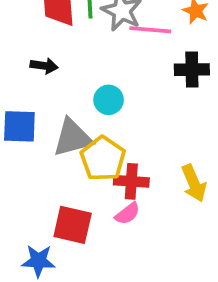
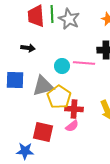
pink line: (150, 30) -> (84, 63), moved

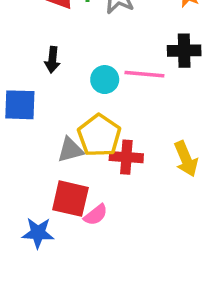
black arrow: (28, 48) -> (52, 60), moved, turned 88
gray triangle: (43, 86) -> (70, 150), moved, size x0.7
pink semicircle: (72, 126) -> (96, 215), moved

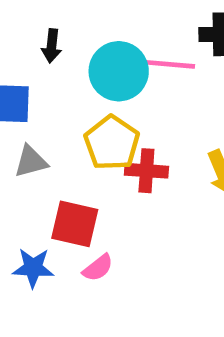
cyan circle: (105, 80) -> (119, 71), size x1.6
gray triangle: (70, 150) -> (31, 161), moved
pink semicircle: (96, 215) -> (98, 268), moved

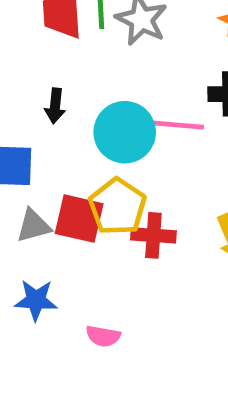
red square: (75, 224) -> (79, 219), moved
blue star: (33, 268) -> (36, 300), moved
pink semicircle: (98, 268) -> (103, 336), turned 48

